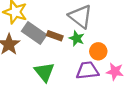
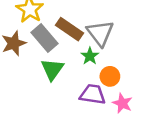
brown rectangle: (55, 36) -> (70, 29), moved, size x1.5
green triangle: (44, 72) -> (52, 69), moved

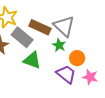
green triangle: (52, 69) -> (32, 60), turned -36
purple trapezoid: (93, 94) -> (66, 74), turned 40

